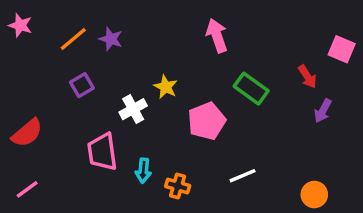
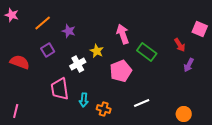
pink arrow: (217, 36) -> (123, 34), moved
purple star: (111, 39) -> (69, 31), moved
red semicircle: (27, 133) -> (20, 62), moved, turned -120
pink line: (27, 189) -> (16, 111), turned -40

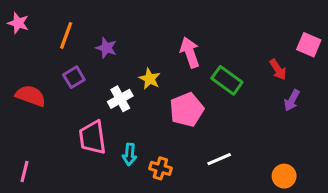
orange line: (43, 23) -> (66, 35), turned -30

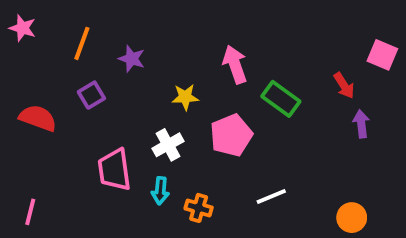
yellow star: (150, 79) -> (185, 97), turned -30
white cross: (120, 99) -> (168, 145), moved
purple arrow: (292, 100) -> (361, 124), turned 145

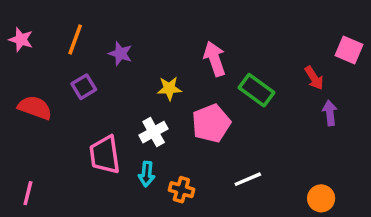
pink star: (23, 28) -> (21, 40), moved

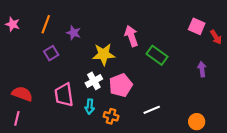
pink square: (349, 50) -> (197, 26), moved
red arrow: (314, 78) -> (216, 37), moved
yellow star: (169, 88) -> (104, 54), size x1.5
red semicircle: (35, 108) -> (22, 94), moved
pink pentagon: (211, 123) -> (121, 85), moved

